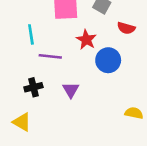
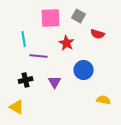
blue circle: (108, 60) -> (84, 70), moved

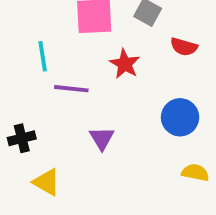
blue circle: (84, 70) -> (180, 117), moved
black cross: (26, 80) -> (22, 138), moved
yellow triangle: (17, 107) -> (47, 182), moved

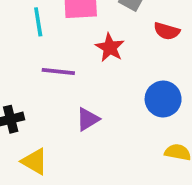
cyan line: (43, 56) -> (38, 22), moved
purple triangle: (102, 138) -> (88, 119), turned 30

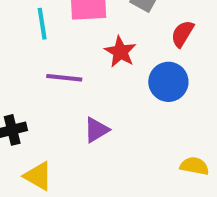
red semicircle: (167, 31) -> (182, 34), turned 105
blue circle: (163, 99) -> (168, 82), moved

